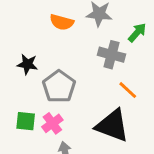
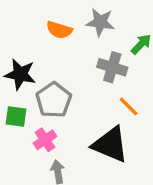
black star: (27, 64) -> (20, 74), size x1.4
green square: (26, 121) -> (16, 117), moved

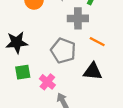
gray pentagon: (54, 100) -> (63, 51), moved
black triangle: (110, 145) -> (93, 71), size x0.7

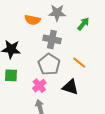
gray cross: (78, 18) -> (52, 39), moved
pink cross: (47, 82) -> (39, 86), moved

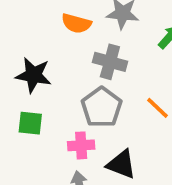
pink cross: (39, 86) -> (81, 145), turned 32
black triangle: (70, 87) -> (121, 164), moved

